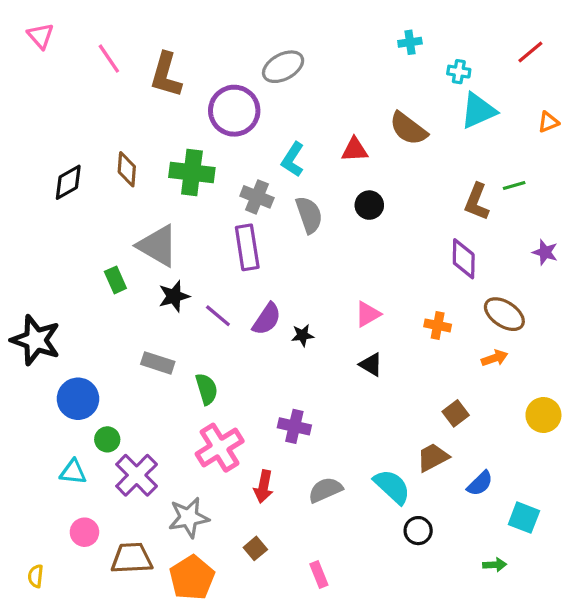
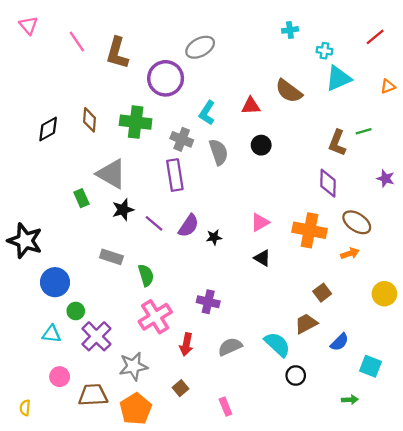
orange cross: (438, 325) -> (310, 230), size x1.8

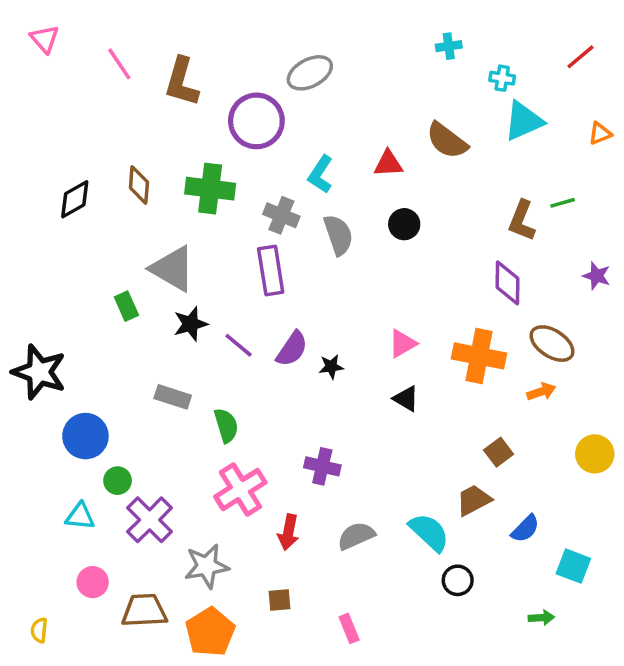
brown square: (181, 388) -> (280, 600), turned 35

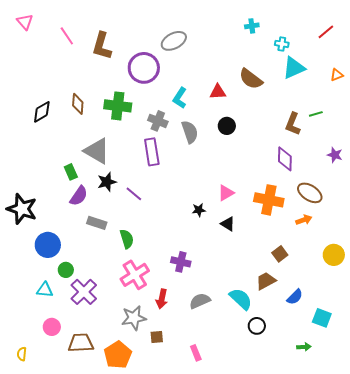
purple semicircle: (292, 349) -> (79, 196), moved
black star: (331, 367) -> (199, 210), moved
gray star: (207, 566) -> (134, 318), moved

